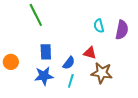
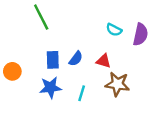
cyan semicircle: (99, 26) -> (114, 30), turned -48
blue semicircle: (69, 63) -> (76, 59), moved

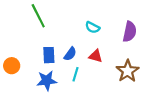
cyan semicircle: (114, 30) -> (92, 27), moved
brown star: (117, 84) -> (128, 71), moved, turned 30
cyan line: (82, 93) -> (75, 74), moved

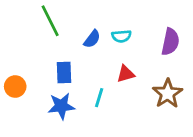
cyan semicircle: (92, 27) -> (121, 36), turned -32
blue semicircle: (70, 54) -> (92, 39), moved
red triangle: (96, 56) -> (126, 74), turned -32

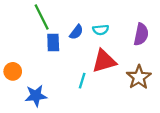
blue rectangle: (64, 73) -> (53, 42), moved
red triangle: (126, 74) -> (104, 61), size x1.6
blue star: (61, 106) -> (36, 96), moved

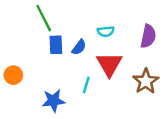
blue semicircle: (76, 32) -> (79, 47), moved
red triangle: (104, 61) -> (109, 64), turned -44
blue star: (36, 96) -> (53, 101), moved

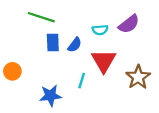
green line: (44, 18) -> (41, 17), turned -45
purple semicircle: (148, 36) -> (129, 24), moved, turned 40

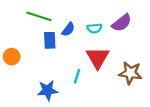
blue semicircle: (75, 45) -> (68, 29), moved
orange circle: (12, 71) -> (12, 57), moved
brown star: (138, 77) -> (130, 73), turned -30

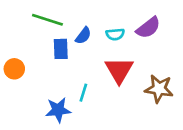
cyan line: (77, 76) -> (83, 93), moved

